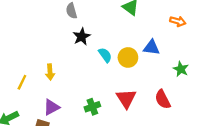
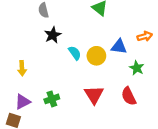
orange arrow: (178, 21) -> (145, 36), moved, turned -32
green star: (181, 69) -> (137, 68), moved
green cross: (92, 107) -> (52, 99), moved

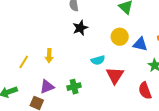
cyan semicircle: (75, 53) -> (98, 60), moved, turned 104
yellow circle: (96, 56) -> (120, 37), moved
red triangle: (94, 95) -> (115, 75), moved

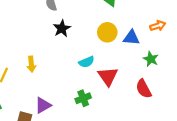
purple triangle: (47, 87) -> (43, 105), moved
green cross: (74, 87) -> (83, 98), moved

